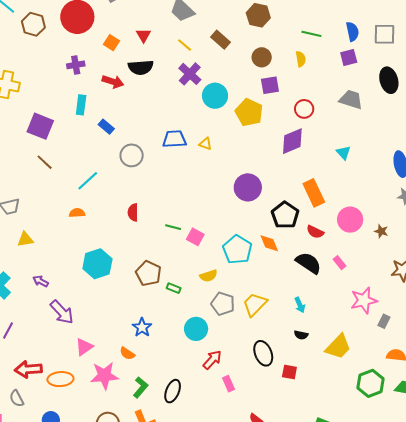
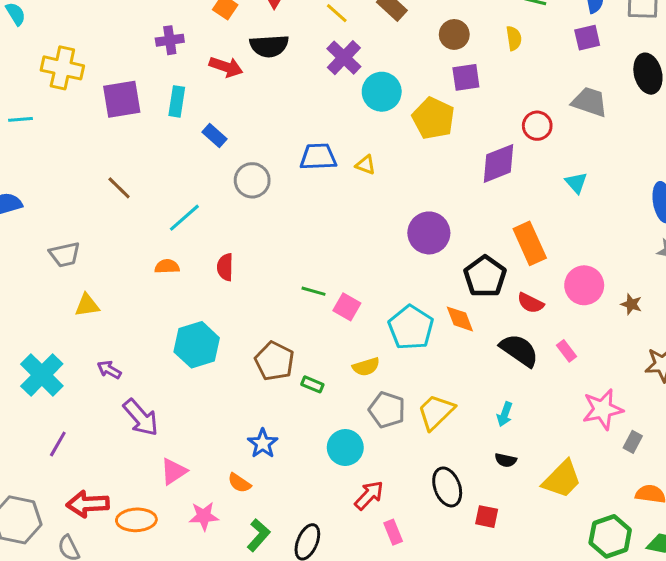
red circle: (304, 109) -> (537, 126), moved
purple square: (40, 126) -> (122, 99), moved, turned -32
red semicircle: (133, 212) -> (225, 267), moved
cyan arrow: (300, 305) -> (505, 414), turned 42
pink star: (104, 376) -> (204, 516), size x0.7

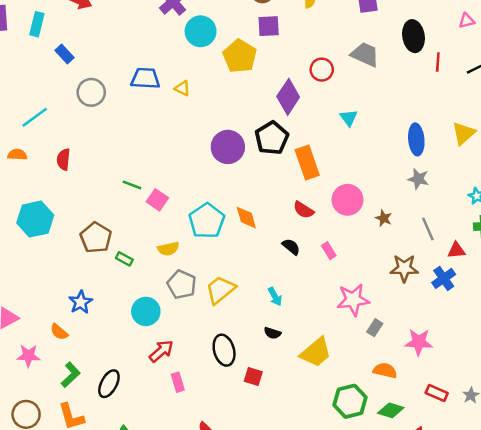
purple diamond: (499, 163) -> (288, 97), turned -40
black pentagon: (485, 276) -> (272, 138), moved
black semicircle: (519, 350) -> (291, 247), size x0.6
cyan arrow: (505, 414) -> (275, 297), turned -54

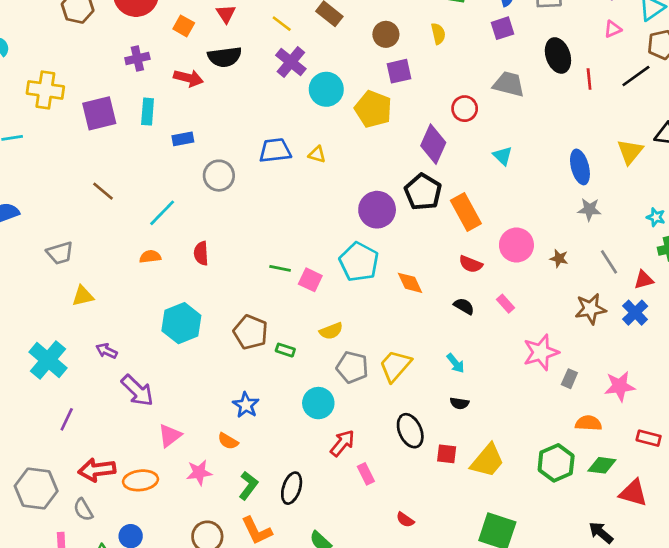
blue rectangle: (65, 54) -> (183, 139), turned -48
cyan pentagon: (207, 221) -> (359, 262), moved
yellow trapezoid: (316, 352) -> (487, 461), moved

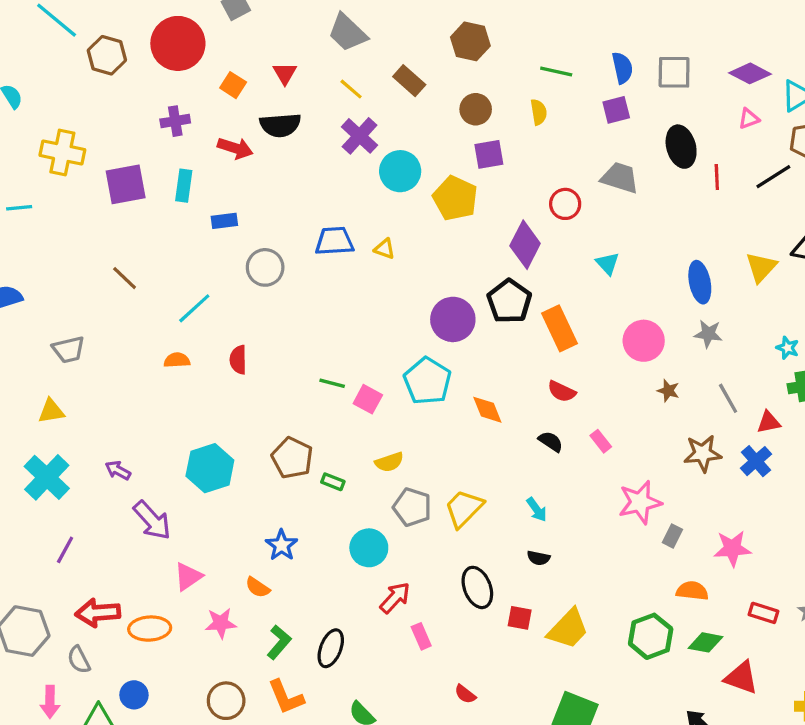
pink circle: (516, 245) -> (644, 341), moved
yellow triangle: (83, 296) -> (51, 411), moved
cyan hexagon: (181, 323) -> (210, 468), moved

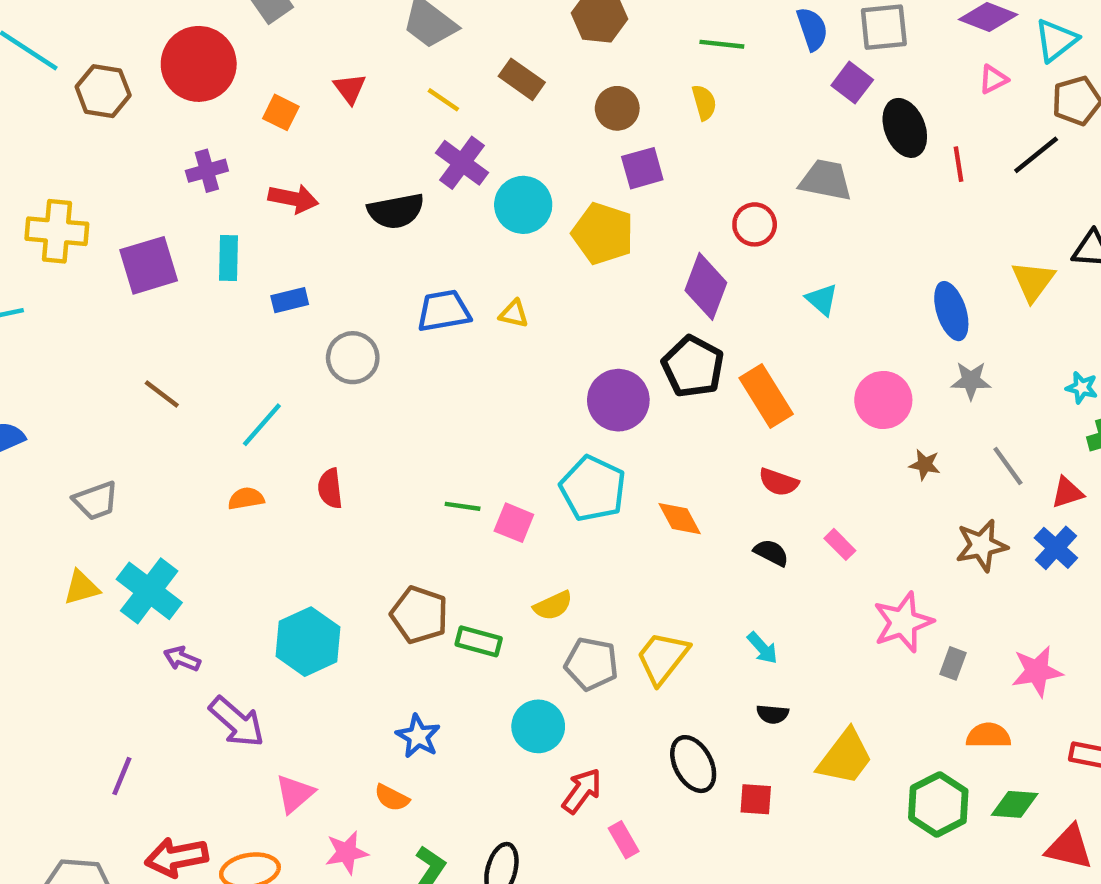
purple square: (616, 110) -> (852, 83), moved, turned -32
black semicircle: (280, 125) -> (396, 211), moved
cyan cross: (47, 477) -> (149, 591), moved
green rectangle: (333, 482) -> (479, 641), size x1.4
yellow trapezoid: (568, 629) -> (845, 757), moved

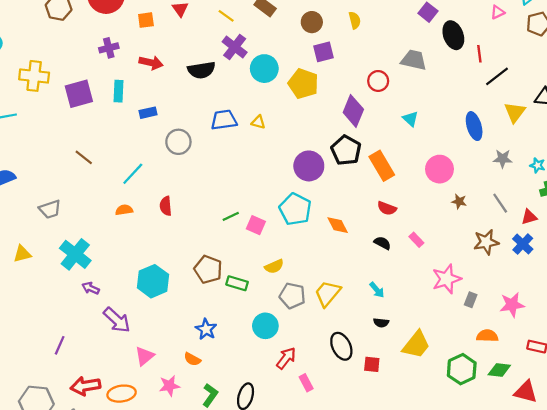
orange square: (281, 112) -> (146, 20), turned -35
black line: (1036, 155) -> (497, 76), moved
gray star: (971, 381) -> (503, 159), moved
green line: (463, 506) -> (231, 216), turned -35
yellow triangle: (81, 588) -> (22, 254), moved

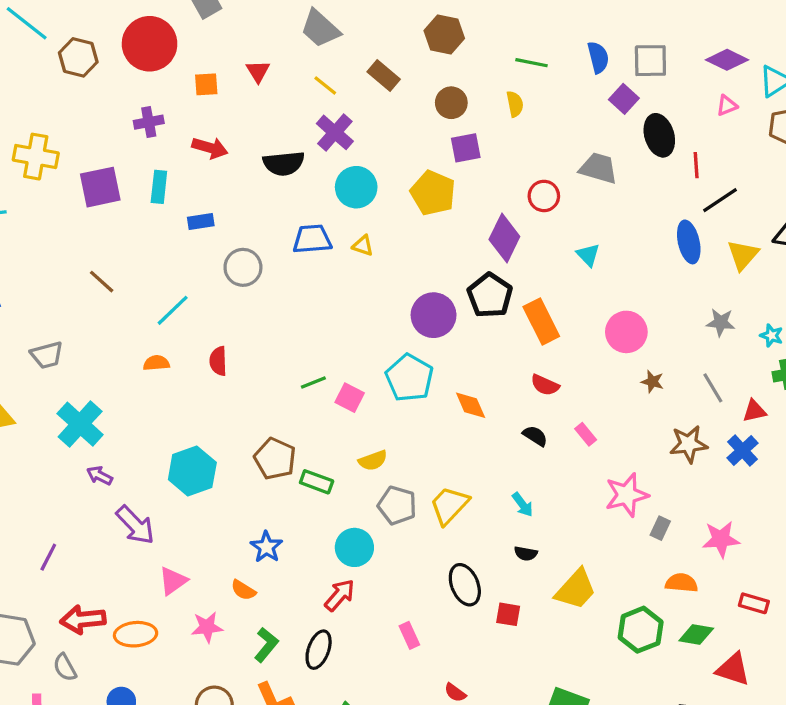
cyan circle: (264, 69) -> (356, 187), moved
blue ellipse: (474, 126) -> (689, 242), moved
red arrow: (286, 358) -> (340, 595), moved

